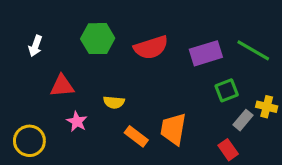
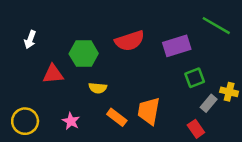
green hexagon: (98, 39) -> (84, 54), moved
green line: (253, 50) -> (216, 26), moved
pink star: (77, 122) -> (71, 121), moved

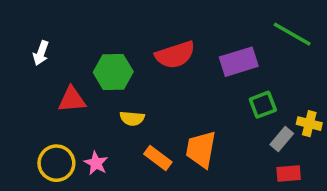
yellow circle: (25, 121) -> (56, 163), moved
red rectangle: (196, 129) -> (289, 173), moved, turned -60

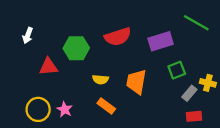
yellow semicircle: (132, 118) -> (100, 79), moved
orange trapezoid: (201, 149) -> (136, 82), moved

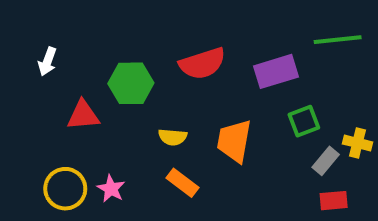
green line: (196, 23) -> (338, 40), turned -36

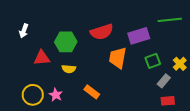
yellow semicircle: (173, 137) -> (69, 69), moved
orange trapezoid: (234, 141) -> (118, 58), moved
yellow cross: (357, 143) -> (180, 64), moved, turned 32

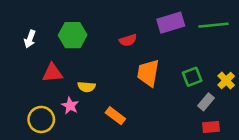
red semicircle: (102, 32) -> (128, 40), size x0.6
purple rectangle: (139, 36) -> (171, 23), moved
green hexagon: (66, 42) -> (73, 35), moved
pink star: (56, 95) -> (70, 106), moved

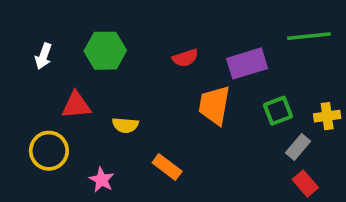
purple rectangle: (171, 23) -> (247, 63), moved
yellow cross: (226, 80) -> (327, 116), turned 36
pink star: (70, 106) -> (102, 180), moved
yellow circle: (41, 119) -> (49, 151), moved
red rectangle: (211, 127) -> (305, 183), turned 54

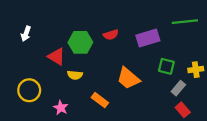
green hexagon: (105, 51) -> (80, 42), moved
red triangle: (76, 105) -> (56, 57), moved, turned 36
orange trapezoid: (214, 105) -> (128, 78), moved, turned -60
green square: (278, 111) -> (166, 66), turned 35

